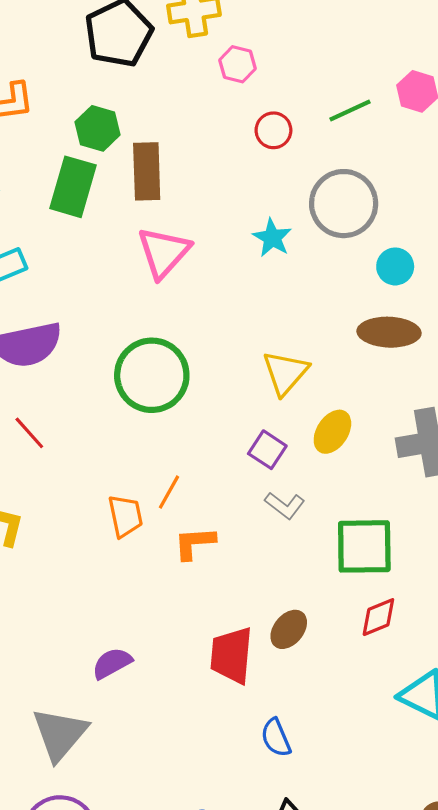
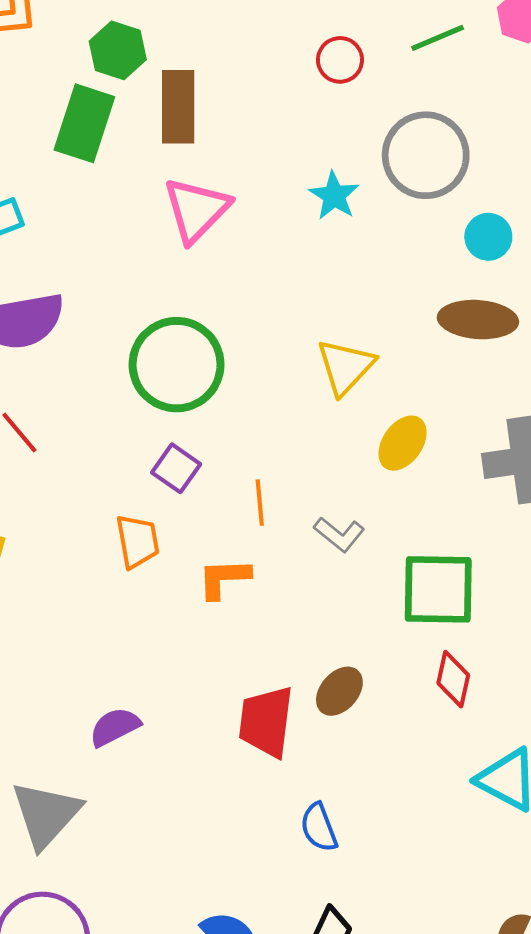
purple square: (267, 450) -> (176, 468), moved
orange line: (169, 492) -> (260, 503), moved, turned -36
red diamond: (378, 617) -> (453, 679), turned -57

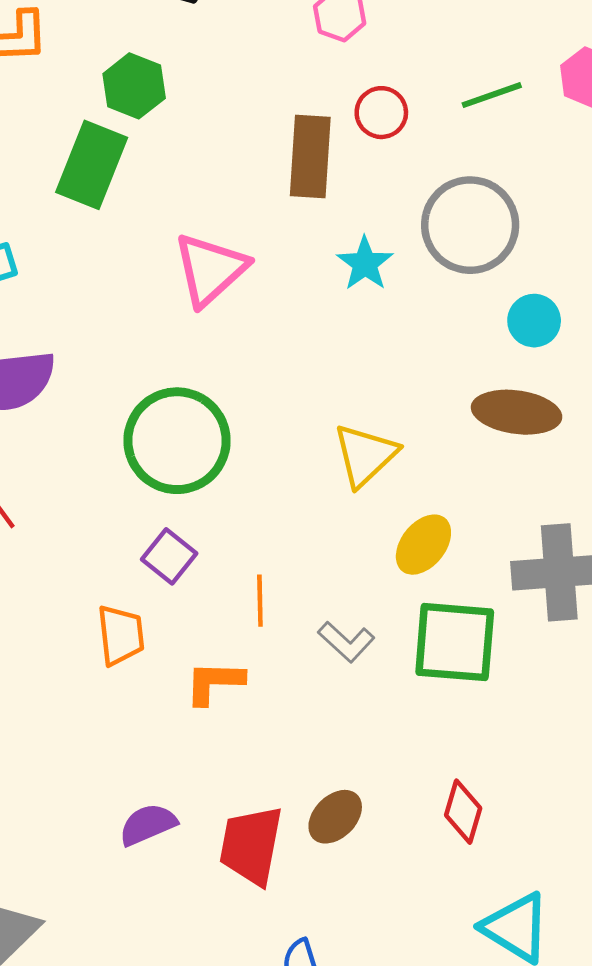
brown rectangle: (178, 107) -> (310, 156), moved
green square: (438, 589) -> (455, 642), moved
purple semicircle: (115, 727) -> (148, 825), moved

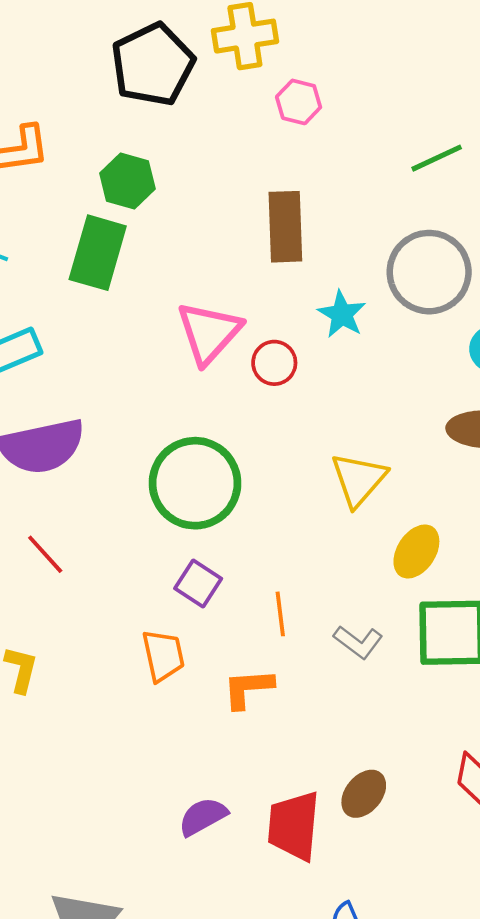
red circle: (381, 113) -> (274, 363), moved

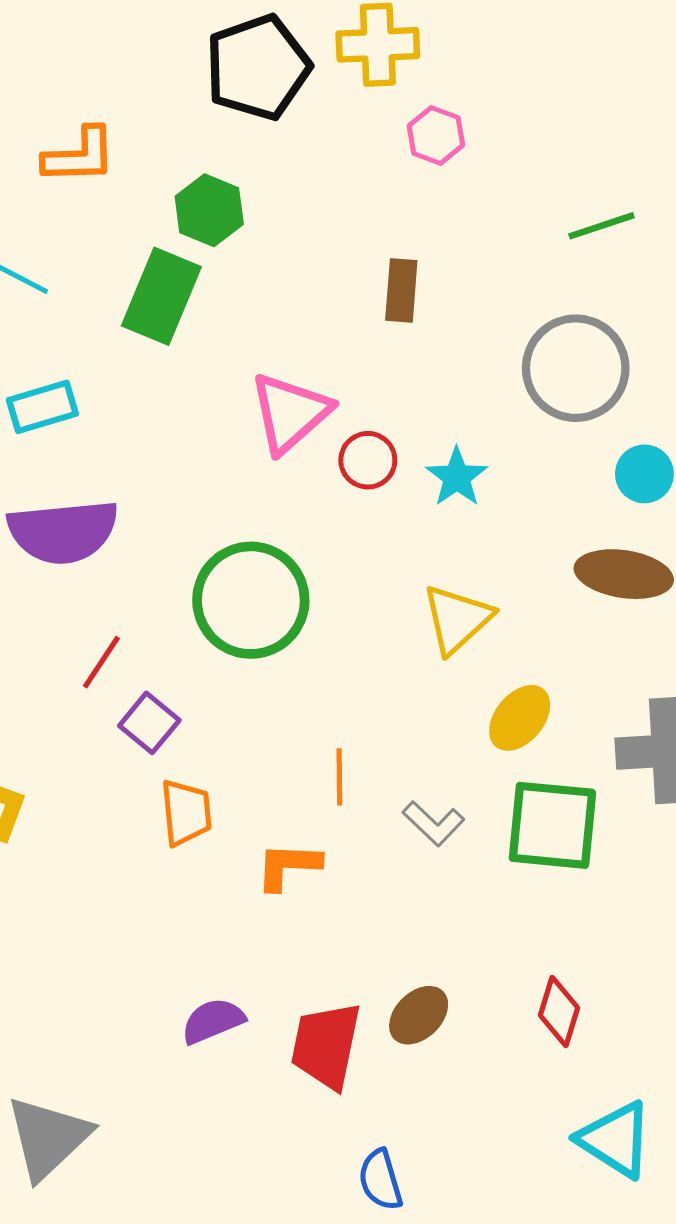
brown rectangle: (285, 227) -> (401, 290), size x0.7
cyan star: (342, 314) -> (457, 477), moved
red line: (45, 554) -> (101, 662), moved, turned 69
purple square: (198, 584) -> (149, 723), moved

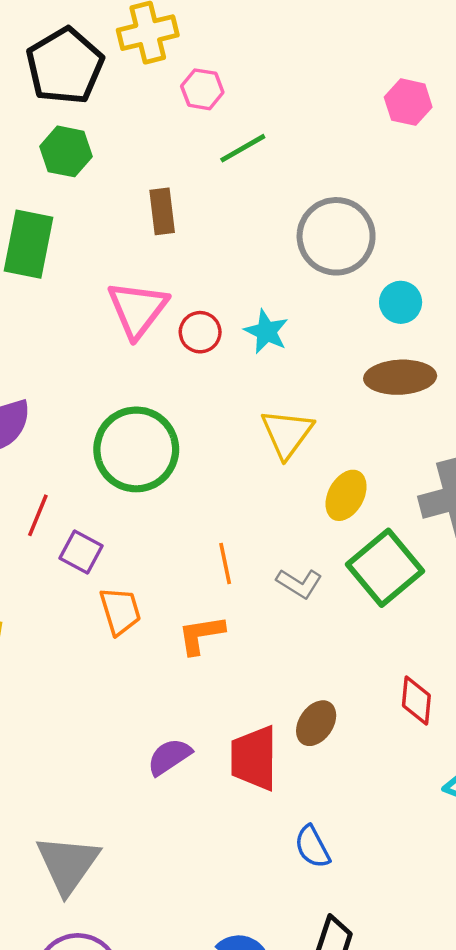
green hexagon: (209, 210) -> (66, 151), moved
green line: (601, 226) -> (243, 148), moved
brown rectangle: (401, 290) -> (162, 211), moved
green square: (552, 825) -> (385, 568), turned -34

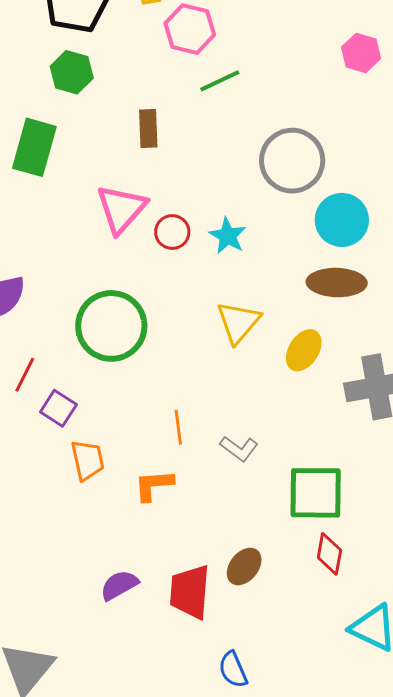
pink hexagon: (202, 89) -> (190, 29), size x1.4
cyan circle: (401, 302) -> (342, 220), size x1.5
yellow ellipse: (346, 495) -> (304, 350), moved
green square: (385, 568) -> (316, 493), moved, turned 36

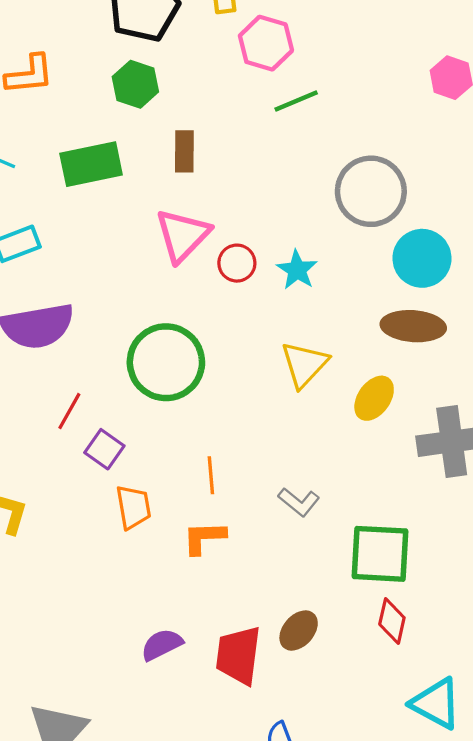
brown rectangle: (148, 129) -> (184, 151), moved
green rectangle: (34, 147) -> (91, 164), turned 60
orange line: (178, 427) -> (211, 475), moved

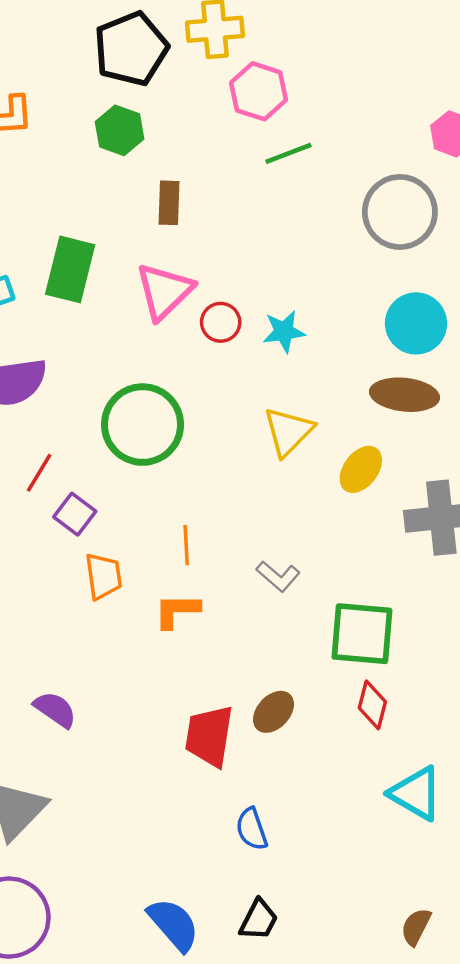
green rectangle: (91, 164) -> (70, 269), moved, turned -66
gray circle: (371, 191) -> (400, 212), moved
cyan star: (297, 270) -> (284, 331), turned 30
purple semicircle: (162, 645) -> (55, 710), moved, turned 60

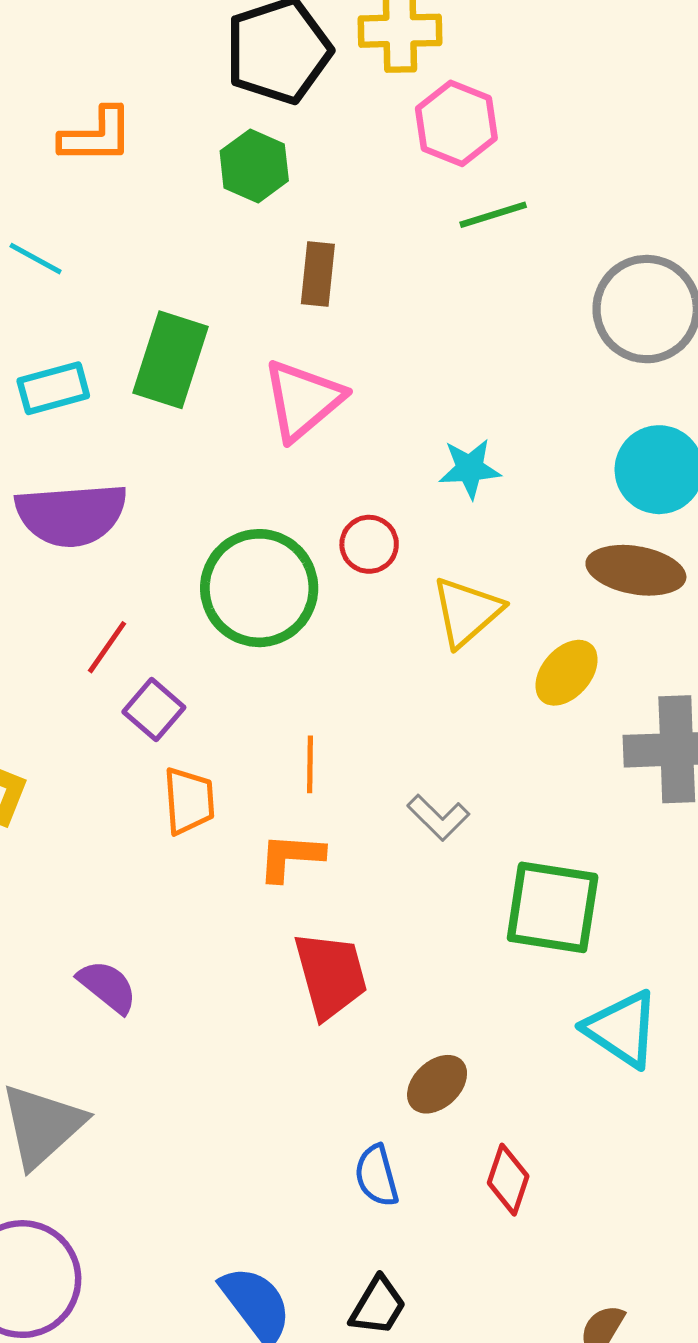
red circle: (221, 322) -> (369, 544), moved
red diamond: (372, 705) -> (508, 1180), moved
brown ellipse: (274, 712) -> (437, 1084), moved
red trapezoid: (209, 736) -> (331, 975), moved, turned 152
cyan triangle: (416, 793) -> (622, 1029), moved

